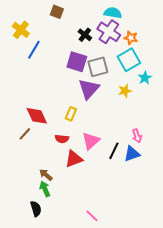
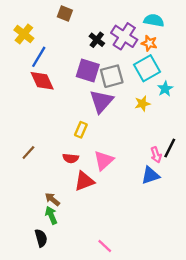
cyan semicircle: (113, 13) -> (154, 20), moved
red diamond: (37, 116) -> (42, 81), moved
black line: (114, 151) -> (170, 148), moved

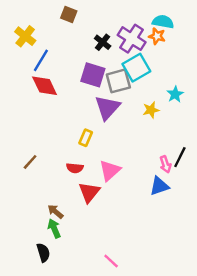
orange star: (149, 43) -> (157, 36), moved
cyan square: (147, 68) -> (136, 68), moved
red triangle: (84, 181) -> (89, 192), turned -30

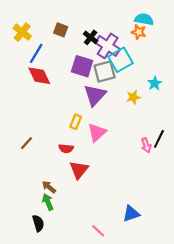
brown square: (69, 14) -> (61, 30), moved
purple cross: (132, 39) -> (108, 46), moved
pink triangle: (110, 170) -> (97, 132), moved
blue triangle: (159, 186) -> (131, 214), moved

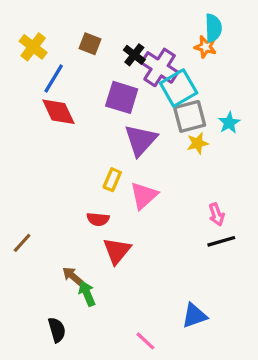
cyan semicircle: (144, 19) -> (213, 28), turned 78
gray square: (104, 72) -> (190, 116), moved
black line: (159, 139) -> (221, 241), moved, turned 48
brown line: (26, 143) -> (22, 243), moved
green arrow: (48, 202) -> (87, 293), moved

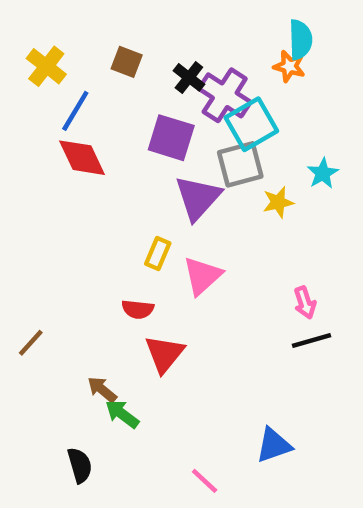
gray square: (190, 116) -> (240, 164), moved
green arrow: (87, 293) -> (122, 414), turned -30

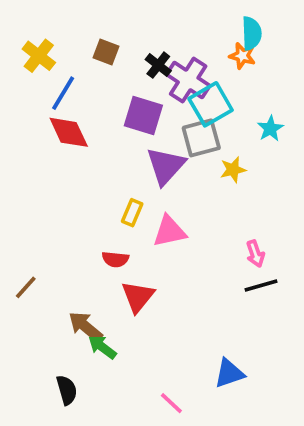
cyan star: (323, 173) -> (270, 129), moved
pink triangle: (202, 276) -> (169, 231), turned 30
brown arrow: (102, 389) -> (85, 327), size x1.4

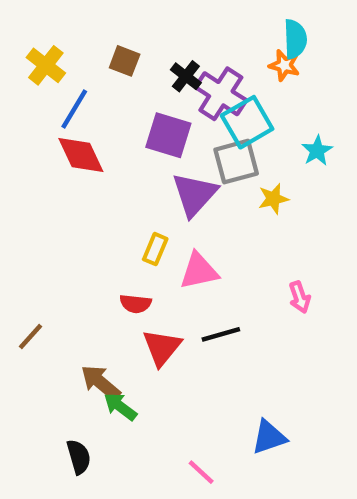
black line: (261, 285) -> (221, 334), moved

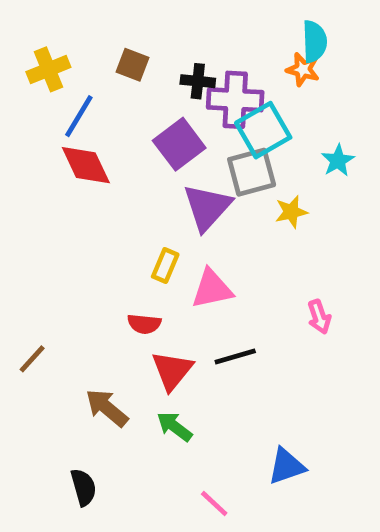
yellow cross: (46, 65) -> (48, 69), turned 30
black cross: (186, 76) -> (198, 81), turned -32
purple cross: (221, 94) -> (235, 100), turned -30
purple square: (168, 135) -> (179, 144), turned 36
green arrow: (120, 407) -> (175, 427), moved

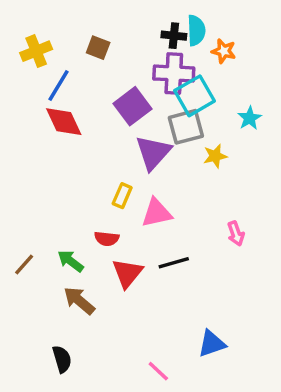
cyan semicircle: (315, 41) -> (196, 30), moved
black cross: (198, 81) -> (174, 36), moved
green arrow: (175, 427) -> (71, 261), moved

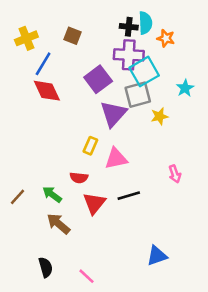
pink line: (158, 371) -> (87, 276), moved

